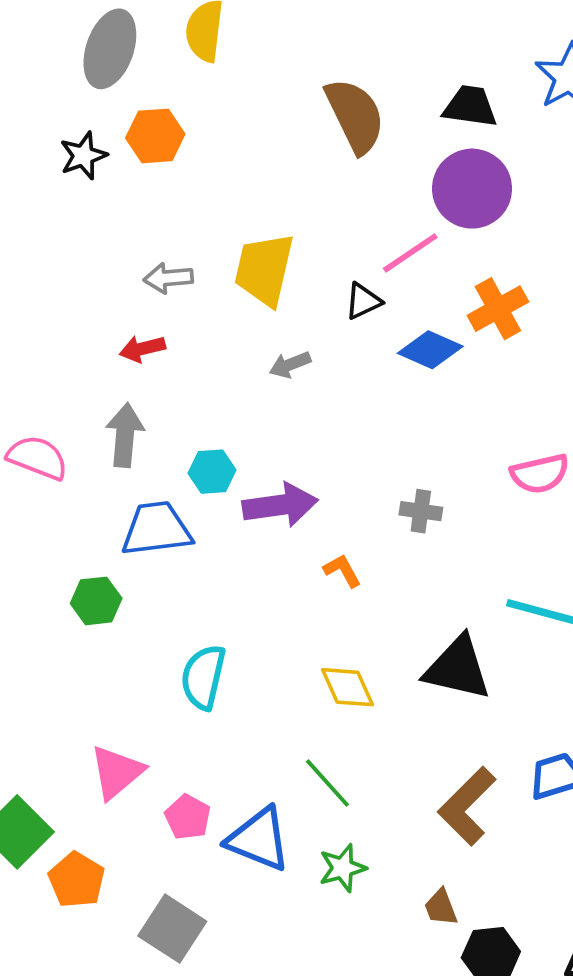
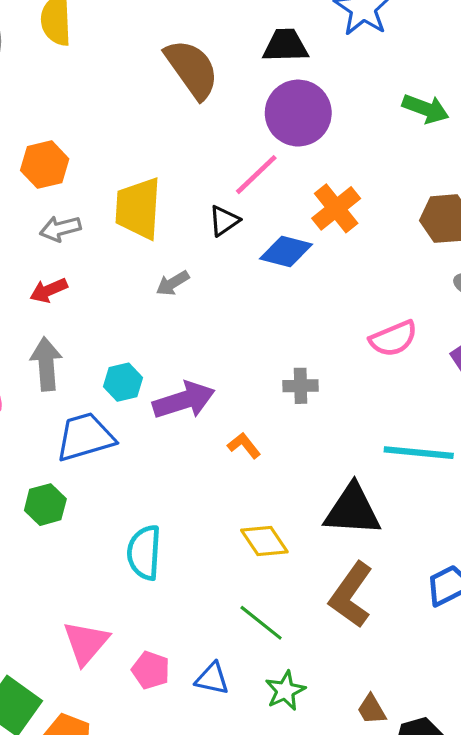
orange hexagon: (155, 136) -> (45, 165), moved
brown L-shape: (467, 806) -> (351, 595), moved
blue triangle: (259, 839) -> (212, 679), size x0.6

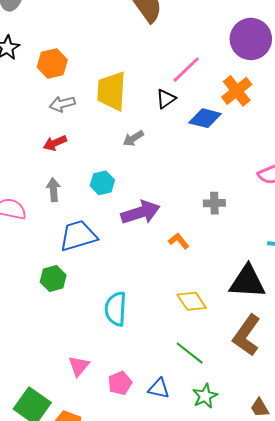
purple circle: (298, 113) -> (251, 39), moved
gray arrow: (46, 364) -> (53, 190), size x0.7
cyan hexagon: (123, 382) -> (102, 183), moved
pink triangle: (86, 643) -> (79, 366), size x0.7
pink pentagon: (151, 670) -> (120, 383), turned 30

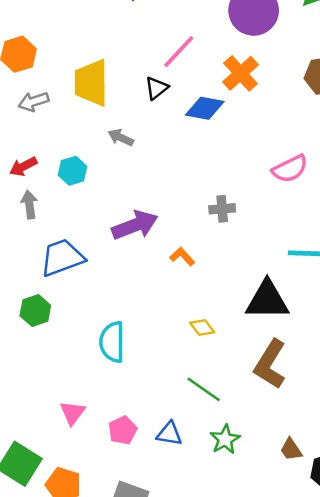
gray arrow: (133, 138) -> (121, 138), turned 60
red arrow: (55, 143) -> (23, 167), moved
cyan hexagon: (102, 183) -> (73, 171), moved
yellow diamond: (192, 301) -> (202, 328), size x0.7

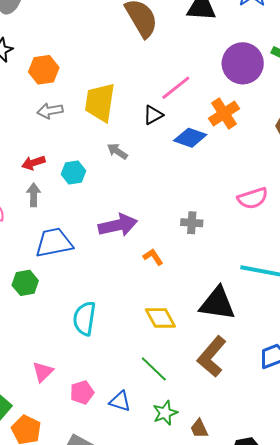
yellow diamond: (202, 328) -> (160, 318), size x1.5
brown trapezoid: (291, 450) -> (199, 429), moved

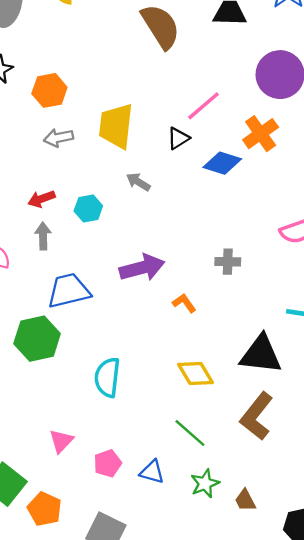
green hexagon: (25, 283) -> (37, 339), size x1.5

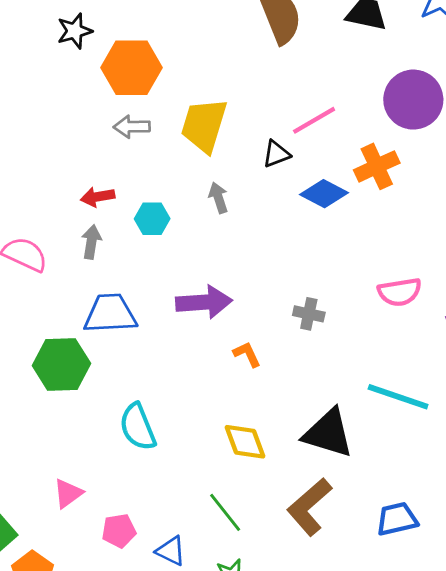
orange hexagon: (49, 90) -> (131, 68), size x1.4
gray arrow: (138, 182) -> (218, 198), turned 30
cyan semicircle: (107, 377) -> (138, 427), turned -39

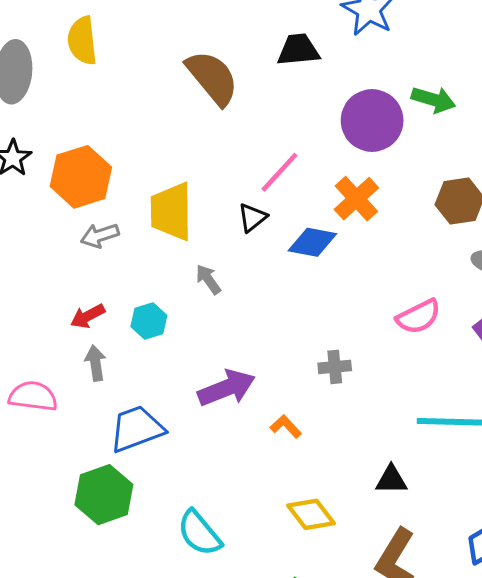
black triangle: (328, 433) -> (391, 480), size x0.6

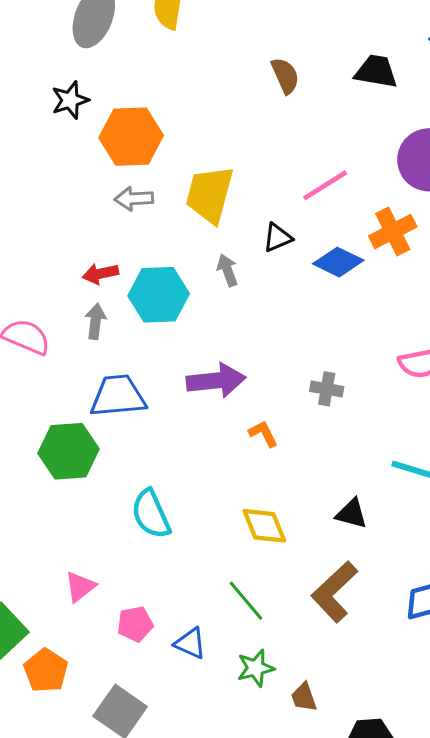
brown semicircle: (212, 78) -> (285, 76), size x0.6
black triangle: (252, 218) -> (278, 238), moved
cyan hexagon: (149, 321) -> (159, 295), size x1.6

